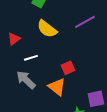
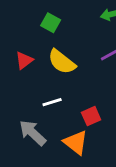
red triangle: (14, 39) -> (24, 60), moved
white line: (31, 58) -> (52, 102), moved

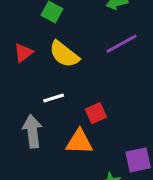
gray arrow: (33, 133) -> (32, 131), turned 40
orange triangle: (76, 143) -> (79, 142), turned -36

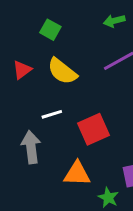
red square: (96, 113) -> (93, 129), size x1.5
orange triangle: (79, 142) -> (77, 174), moved

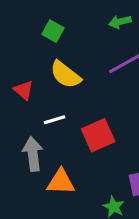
red triangle: (22, 70) -> (23, 90), moved, turned -42
orange triangle: (77, 174) -> (61, 182), moved

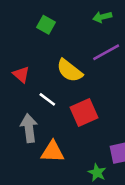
yellow semicircle: (65, 75) -> (70, 71), moved
white line: (55, 120) -> (47, 99), turned 54

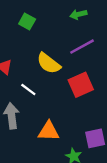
red square: (84, 112) -> (81, 85), moved
orange triangle: (53, 152) -> (49, 131), moved

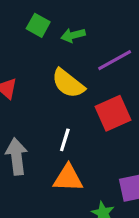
green arrow: (78, 14) -> (73, 35), moved
white line: (28, 90) -> (65, 140), moved, turned 70

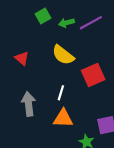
green square: (38, 25) -> (43, 16), turned 32
purple line: (115, 60) -> (91, 23), moved

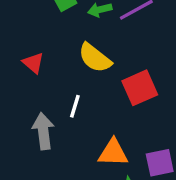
white line: (61, 93) -> (75, 106), moved
orange triangle: (63, 118) -> (113, 153), moved

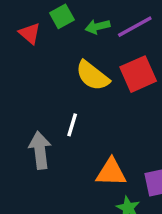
red triangle: (33, 63) -> (30, 33), moved
red square: (140, 88) -> (138, 74), moved

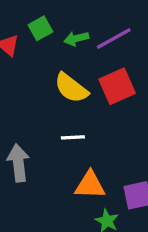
white line: (72, 125) -> (73, 137), moved, turned 70

